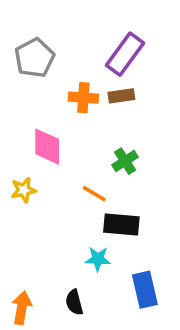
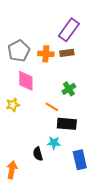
gray pentagon: (34, 58) -> (19, 51), moved
black semicircle: (74, 302) -> (38, 154), moved

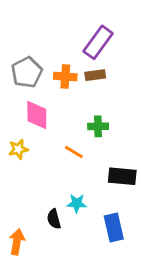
green cross: (69, 89) -> (98, 126), turned 32
black rectangle: (67, 124) -> (122, 176), moved

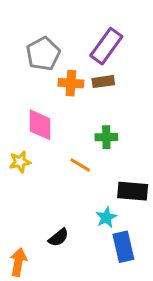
gray pentagon: (27, 72) -> (43, 54), moved
cyan star: (77, 203) -> (106, 217), moved, turned -30
black semicircle: (54, 219) -> (58, 237), turned -114

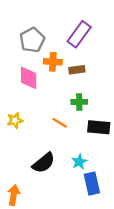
brown rectangle: (103, 82) -> (77, 70), moved
pink diamond: (40, 125) -> (29, 78), moved
black rectangle: (133, 191) -> (99, 127), moved
black semicircle: (58, 237) -> (44, 163), moved, size x1.5

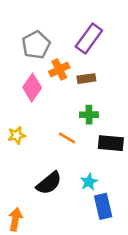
orange cross: (53, 62) -> (59, 69), turned -30
pink diamond: (29, 78) -> (32, 88), turned 35

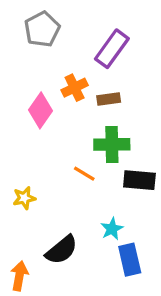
gray pentagon: (36, 45) -> (42, 29), moved
green cross: (89, 115) -> (112, 144), size x1.5
yellow star: (17, 135) -> (24, 198), moved
black semicircle: (49, 183) -> (62, 250), moved

